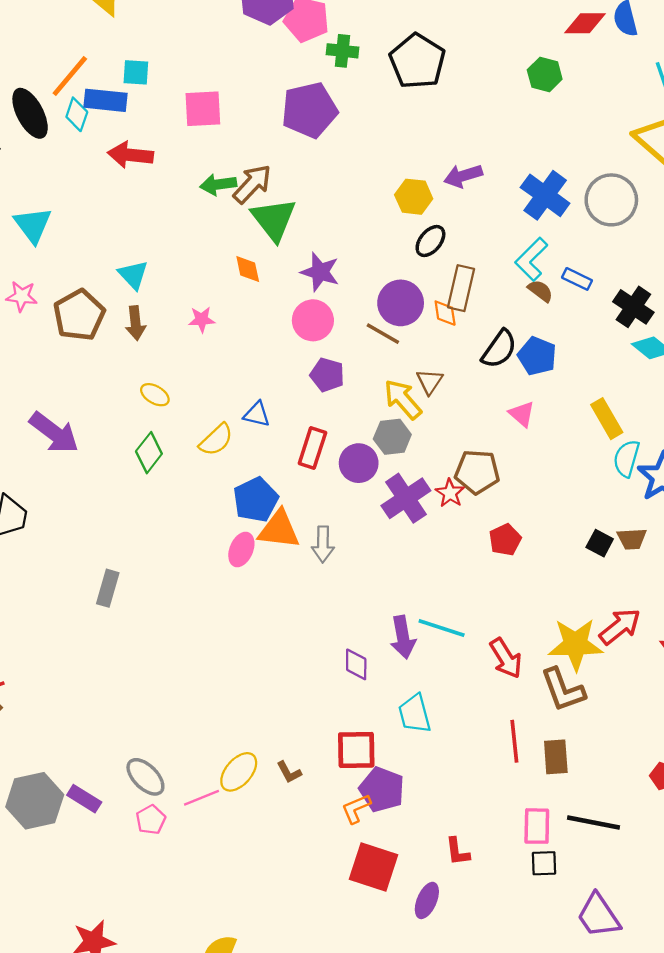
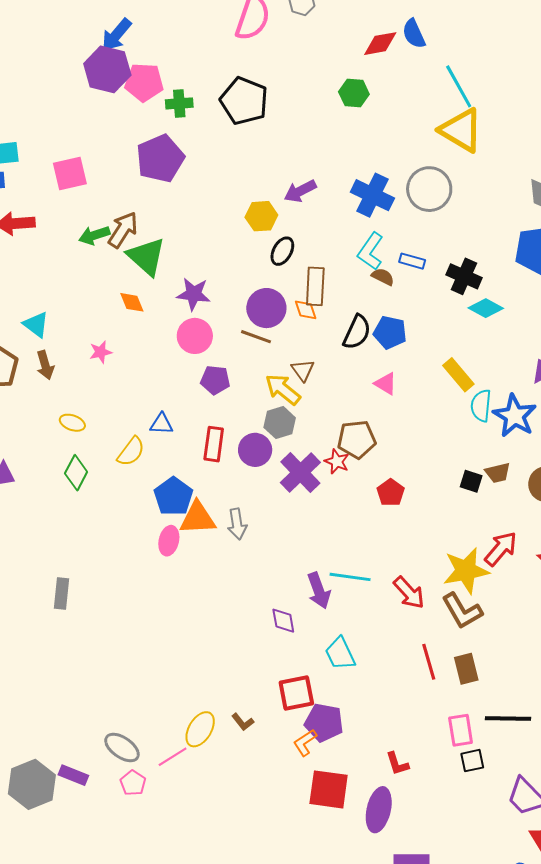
purple ellipse: (427, 900) -> (379, 810), size x1.4

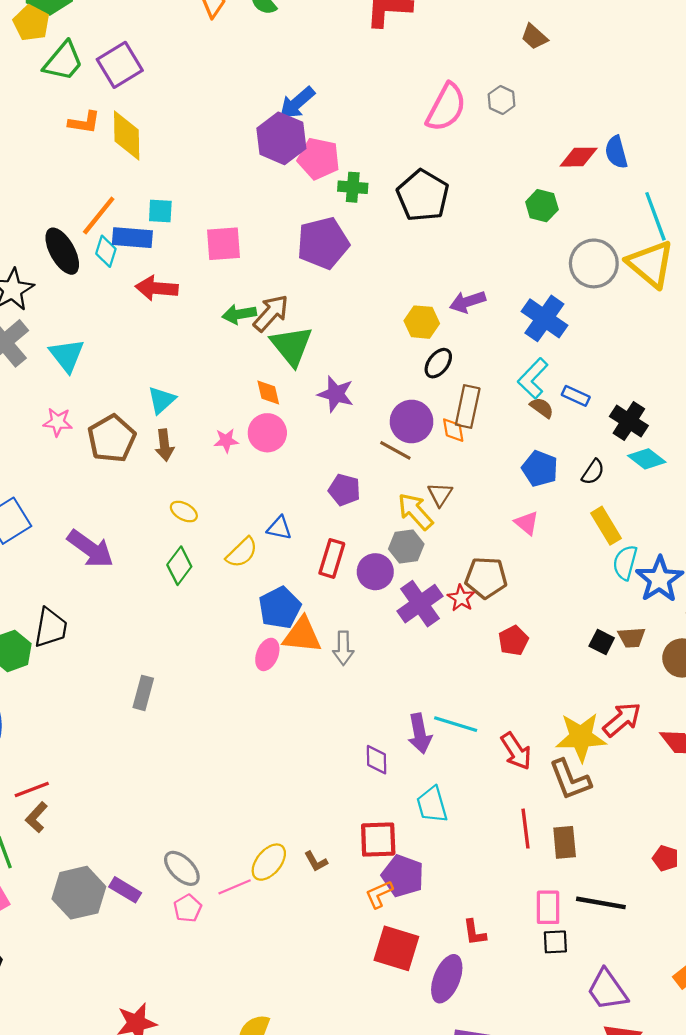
gray circle: (429, 189) -> (594, 263), moved
cyan triangle: (36, 325) -> (162, 400), turned 32
black semicircle: (357, 332) -> (593, 472), moved, size x0.7
pink circle: (195, 336) -> (267, 433), moved

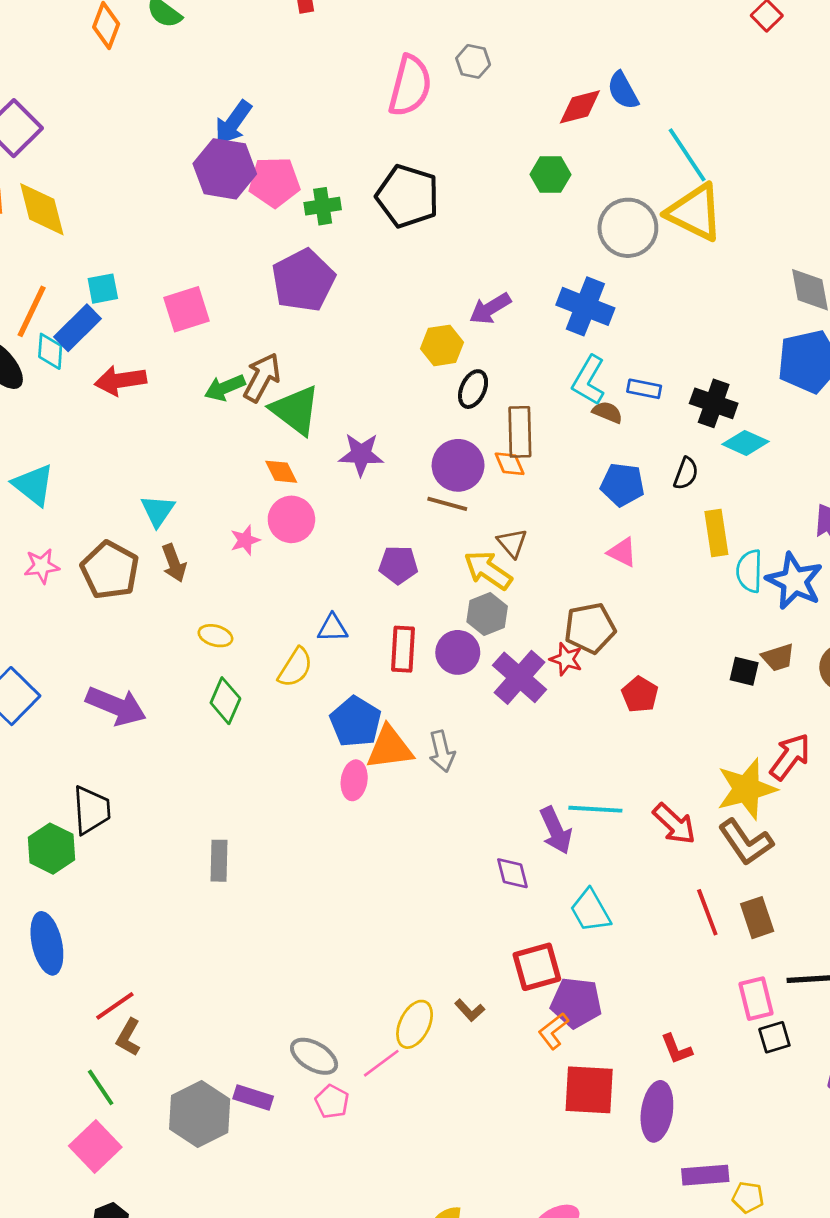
blue rectangle: (132, 238) -> (78, 328), turned -36
yellow rectangle: (606, 526) -> (716, 533), turned 36

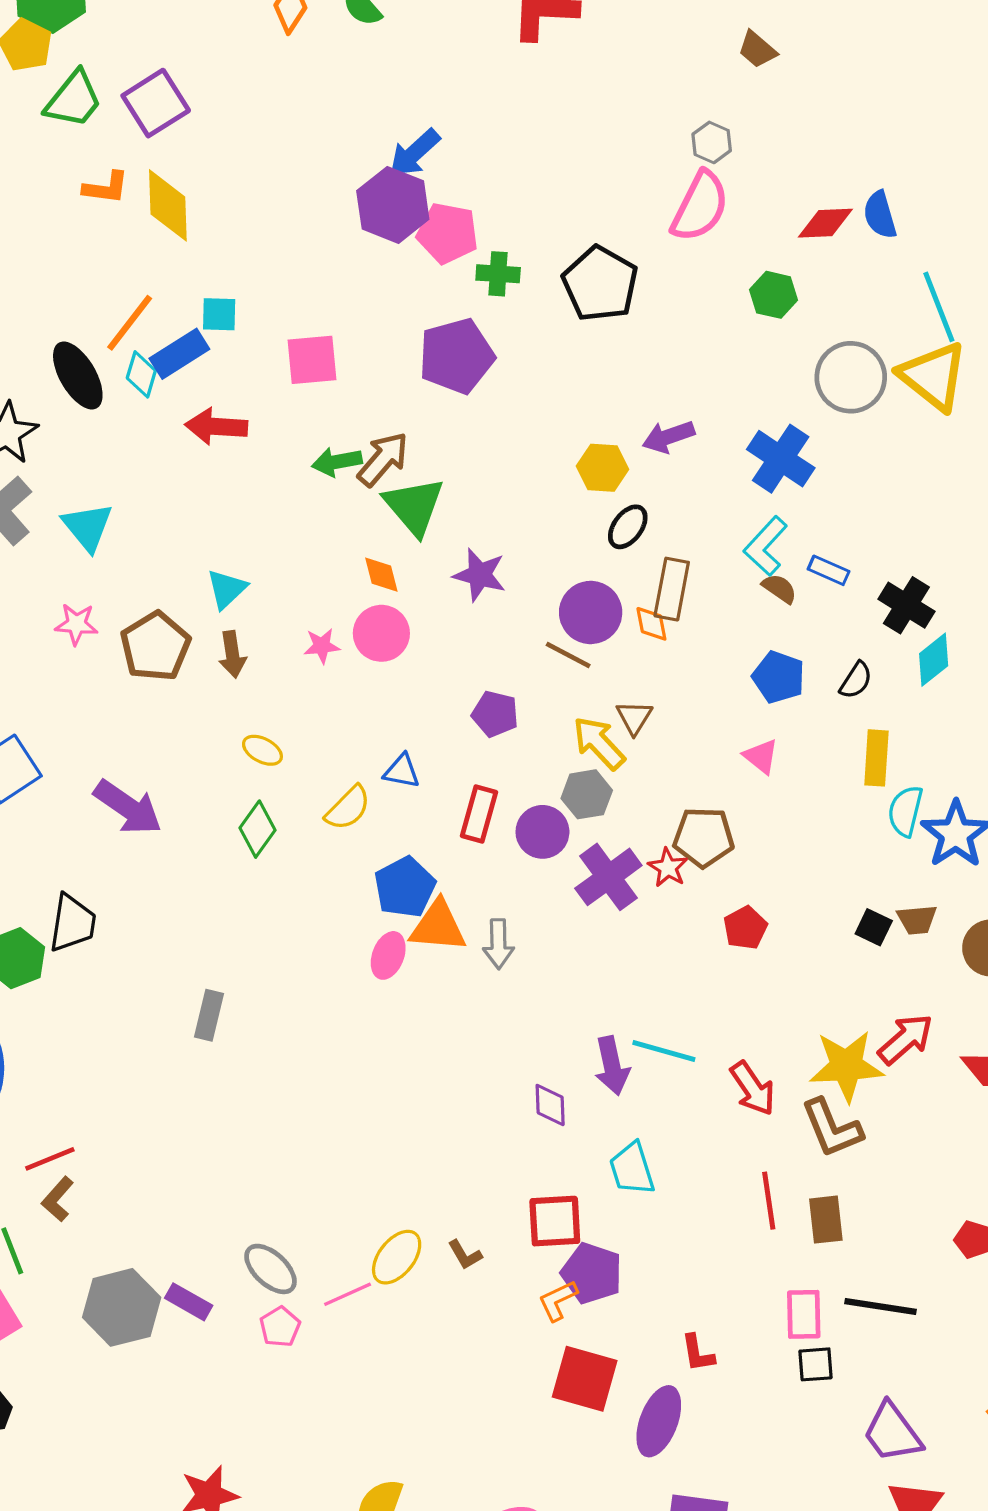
pink semicircle: (410, 86) -> (700, 206), moved
cyan diamond: (746, 443) -> (934, 660), turned -75

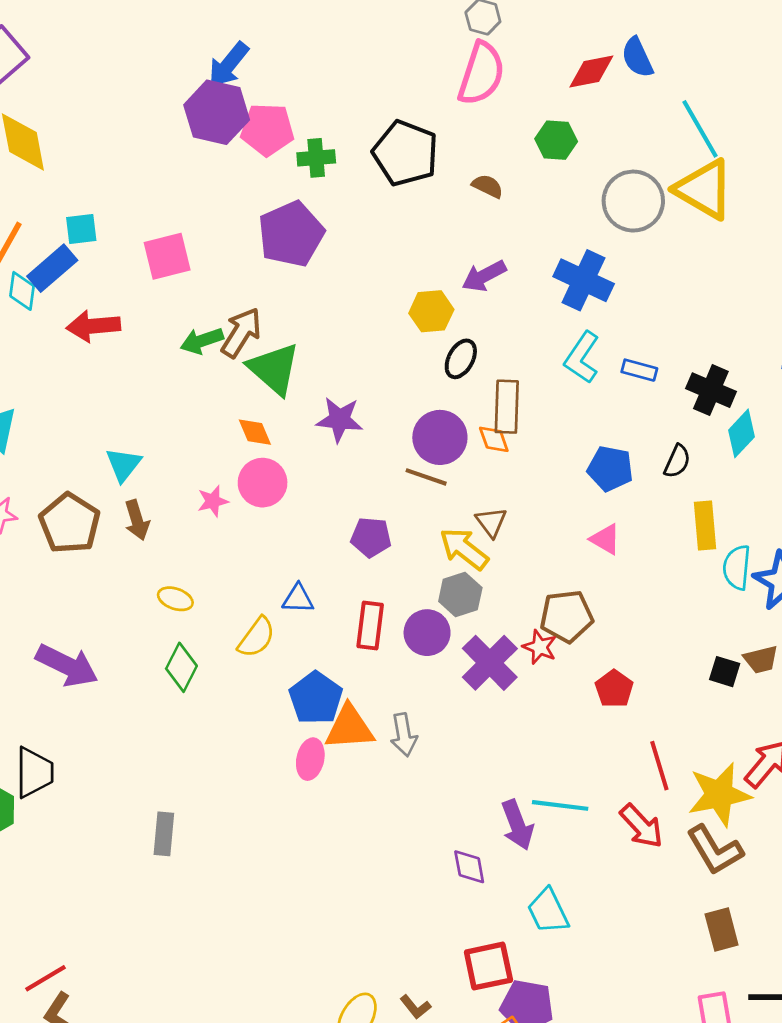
brown semicircle: (780, 588) -> (488, 186), moved
red line: (769, 1201) -> (659, 766), moved

